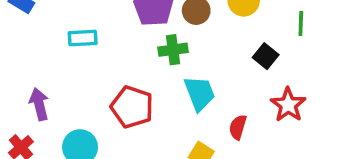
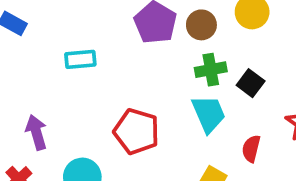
green cross: (173, 50) -> (211, 70), moved
black square: (266, 56) -> (251, 83), moved

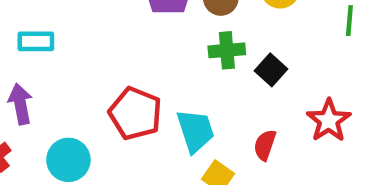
cyan rectangle: (80, 59) -> (36, 41), moved
cyan trapezoid: (209, 114) -> (195, 131), moved

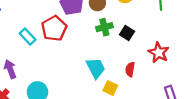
cyan rectangle: (36, 41) -> (28, 37), moved, turned 56
red pentagon: (135, 113) -> (54, 28), moved, turned 30

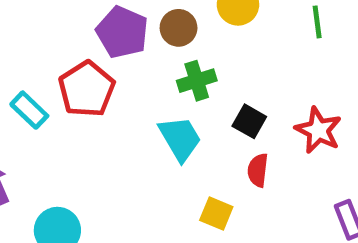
black square: (127, 33) -> (249, 121), moved
cyan trapezoid: (96, 68) -> (180, 138), moved

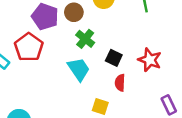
green cross: (197, 81) -> (85, 39), turned -30

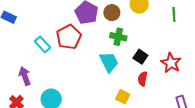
green cross: (85, 39) -> (118, 37), turned -35

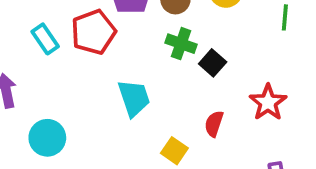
black square: (140, 57) -> (213, 63), moved
cyan trapezoid: (109, 62) -> (134, 98), moved

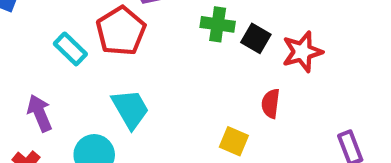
cyan trapezoid: (134, 98) -> (130, 109), moved
red star: (268, 102) -> (302, 52), moved, turned 30

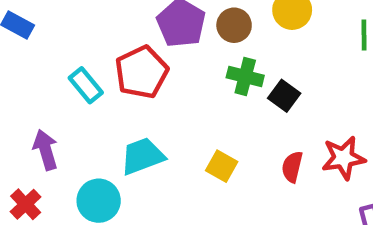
red star: (302, 52) -> (343, 158), moved
cyan trapezoid: (130, 109) -> (142, 156), turned -87
yellow square: (234, 141) -> (222, 166), moved

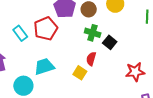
red semicircle: (292, 167) -> (91, 59), moved

